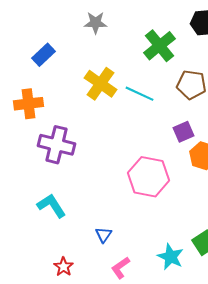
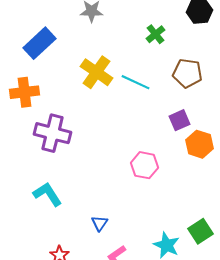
green cross: (160, 46) -> (156, 34), size x0.6
blue rectangle: (44, 55) -> (40, 43), size x1.4
pink hexagon: (148, 177) -> (144, 165), size x0.7

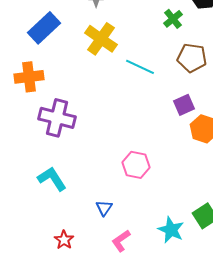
green cross: (156, 34) -> (173, 19), moved
yellow cross: (96, 72) -> (101, 39), moved
pink hexagon: (144, 165) -> (136, 165), moved

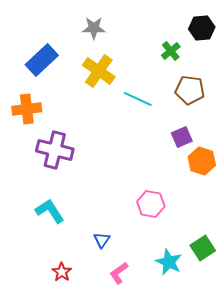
pink hexagon: (136, 165) -> (151, 204), moved

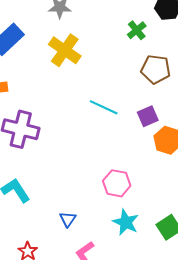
cyan line: (138, 99) -> (104, 107), moved
cyan star: (169, 262) -> (126, 222), moved

